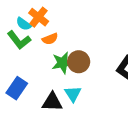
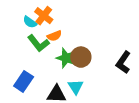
green L-shape: (19, 40) -> (38, 43), moved
green star: (63, 63) -> (66, 58), turned 30

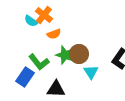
green L-shape: (38, 43) -> (39, 62), moved
cyan triangle: (76, 87) -> (91, 72), moved

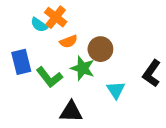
brown circle: (79, 54) -> (100, 49), moved
blue rectangle: (25, 77) -> (21, 62), moved, turned -48

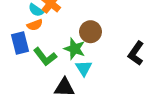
orange semicircle: (69, 41) -> (35, 25), moved
cyan triangle: (116, 90) -> (84, 68), moved

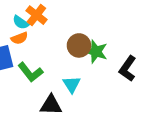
green star: (75, 49) -> (96, 52), moved

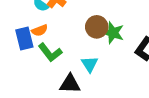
orange semicircle: (19, 38) -> (40, 30), moved

